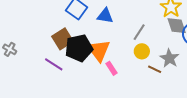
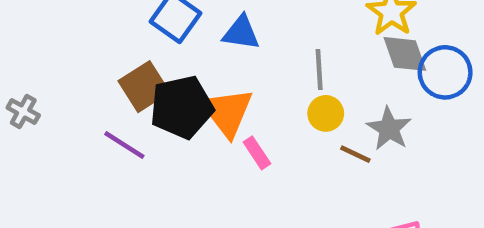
gray line: (139, 32) -> (319, 69), turned -36

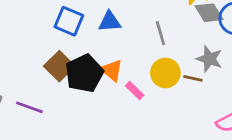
orange triangle: (227, 112) -> (112, 70), size x0.7
yellow circle: (326, 113) -> (165, 73), moved, size x1.4
purple line: (124, 145) -> (29, 107), moved

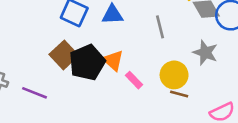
yellow circle: (165, 73) -> (174, 75), moved
brown line: (193, 78) -> (179, 94), moved

